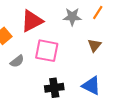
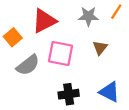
brown triangle: (95, 45) -> (100, 48), moved
gray semicircle: (17, 61) -> (28, 65), size x1.5

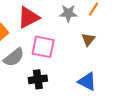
brown triangle: (100, 48) -> (88, 39), moved
black cross: (69, 94) -> (38, 79), moved

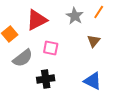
gray star: (68, 13) -> (75, 16), turned 30
pink square: (43, 47) -> (51, 48), size x0.7

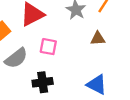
brown triangle: (94, 41) -> (98, 39), turned 48

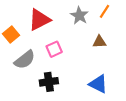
pink square: (48, 47) -> (54, 49), turned -35

